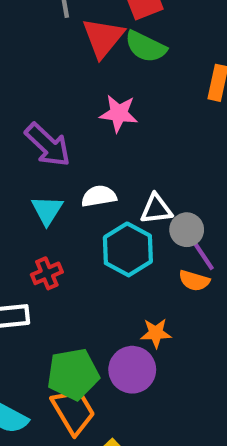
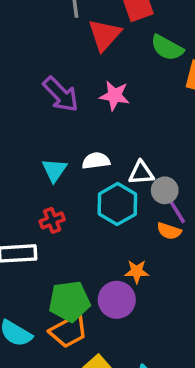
green semicircle: (146, 47) -> (167, 48), moved
purple arrow: (48, 145) -> (61, 94), moved
orange trapezoid: (73, 411) -> (68, 331), turned 90

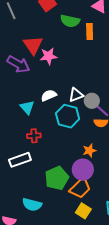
red triangle: (105, 35) -> (33, 45), moved
red cross: (52, 220) -> (34, 136), turned 32
orange trapezoid: (68, 331) -> (80, 188), moved

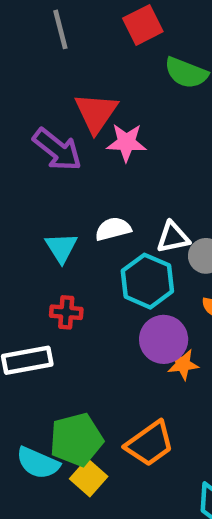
purple circle: (83, 170) -> (164, 339), moved
green pentagon: (57, 178) -> (76, 440), moved
yellow square: (83, 211) -> (89, 478), moved

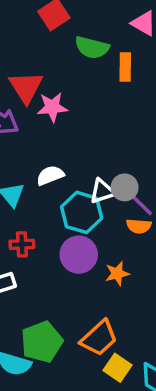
white triangle: (173, 237) -> (102, 191), moved
purple circle: (164, 339) -> (79, 255), moved
yellow square: (89, 478) -> (118, 368), moved

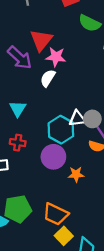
white semicircle: (50, 175) -> (48, 78), moved, turned -48
orange trapezoid: (99, 338) -> (56, 214), turned 56

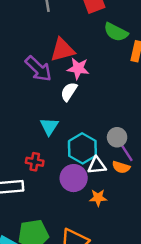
red triangle: (41, 40) -> (62, 50), turned 35
cyan triangle: (18, 109) -> (49, 126), moved
white triangle: (77, 119) -> (97, 166), moved

